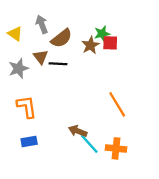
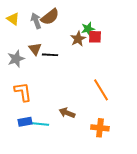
yellow triangle: (15, 34) -> (13, 19), moved
brown semicircle: (61, 38) -> (50, 17), moved
cyan line: (89, 144) -> (39, 124), moved, turned -42

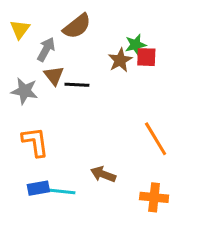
yellow triangle: (13, 19) -> (20, 29), turned 32
gray arrow: (36, 21) -> (46, 49), moved, turned 49
gray star: (16, 59) -> (24, 91), turned 30

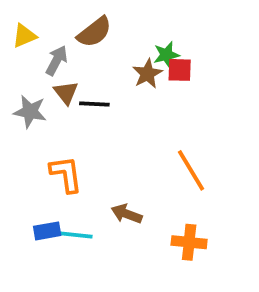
yellow triangle: (20, 29) -> (24, 36), turned 30
orange L-shape: (35, 142) -> (66, 174), moved

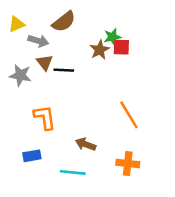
gray arrow: (57, 60) -> (38, 41), turned 78
cyan line: (74, 235) -> (73, 172), moved

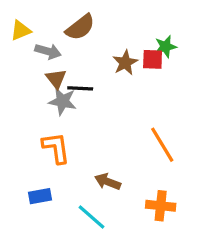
green star: (112, 37) -> (165, 47), moved
gray star: (20, 75) -> (63, 101), moved
cyan line: (73, 172) -> (91, 217), turned 35

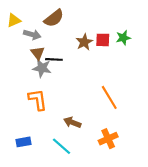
green star: (165, 47) -> (123, 38), moved
blue rectangle: (40, 196) -> (24, 142), moved
orange cross: (161, 206) -> (108, 139), turned -30

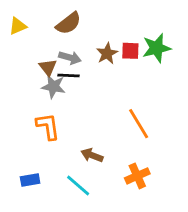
gray arrow: (32, 34) -> (70, 58), moved
green star: (123, 38) -> (157, 48), size x1.5

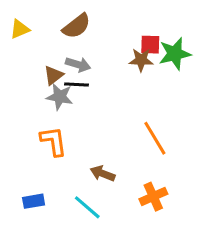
red square: (130, 51) -> (150, 45), moved
brown star: (107, 54) -> (141, 60), moved, turned 30
brown triangle: (48, 67) -> (54, 75), turned 30

